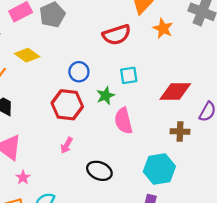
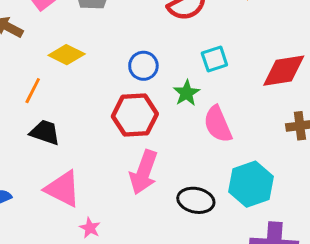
pink arrow: (67, 145) -> (144, 172), size x1.8
cyan hexagon: (159, 169) -> (251, 184), moved

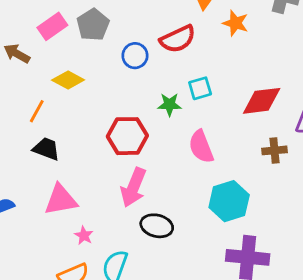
blue circle: (143, 66) -> (135, 56), moved
green star: (187, 93) -> (170, 104), moved, turned 30
pink triangle: (63, 189) -> (61, 200), turned -39
black ellipse: (196, 200) -> (157, 226), moved

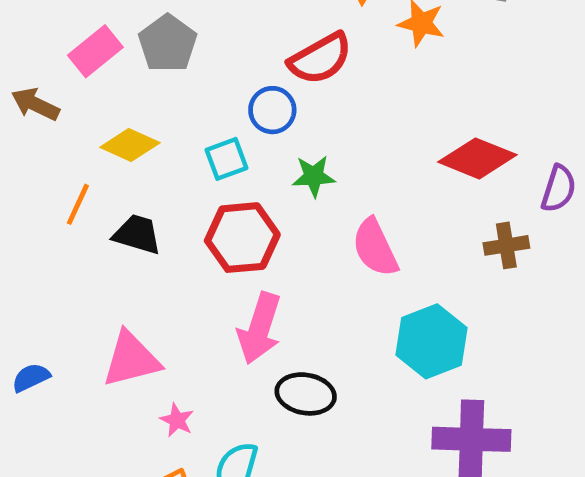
blue circle: (135, 56) -> (272, 110), moved
cyan square: (200, 88) -> (226, 159), moved
red diamond: (262, 101) -> (477, 158), turned 33
black trapezoid: (46, 149) -> (137, 234), moved

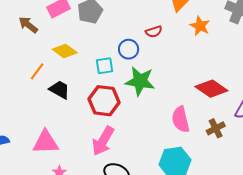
red semicircle: (320, 59) -> (154, 32), size x0.6
green star: (314, 176) -> (140, 81), size x1.6
brown cross: (506, 245) -> (216, 128), turned -30
pink semicircle: (375, 248) -> (181, 119), moved

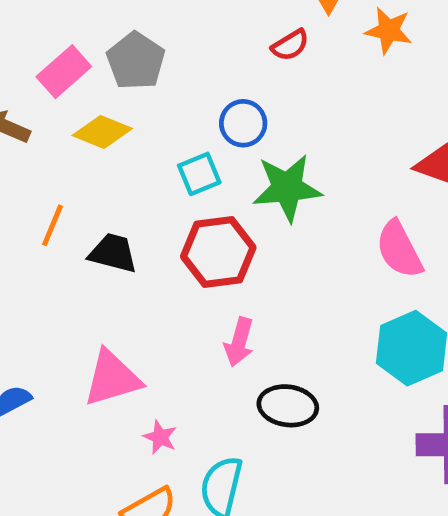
red semicircle: (154, 32) -> (290, 45), moved
yellow diamond: (65, 51) -> (102, 132), moved
pink arrow: (103, 141) -> (239, 342), size x0.7

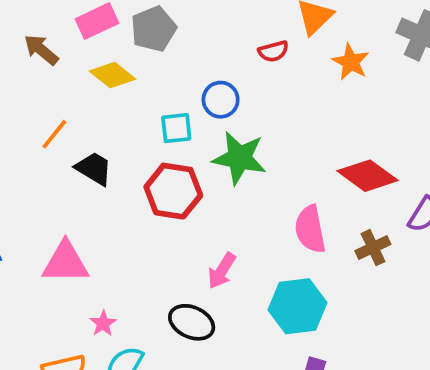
pink arrow: (239, 342) -> (222, 271), moved
pink star: (160, 437) -> (103, 323), moved

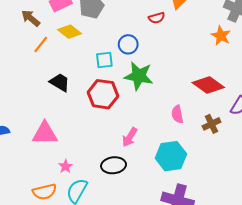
orange star: (351, 62) -> (221, 36), moved
orange line: (54, 134) -> (41, 44), moved
pink semicircle: (310, 229) -> (177, 114), size x0.7
black ellipse: (192, 322) -> (114, 165), turned -30

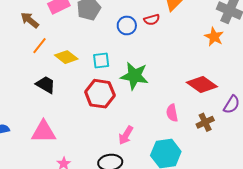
yellow diamond: (69, 32) -> (66, 57), moved
blue circle: (128, 44) -> (127, 25), moved
black trapezoid: (60, 82) -> (46, 85), moved

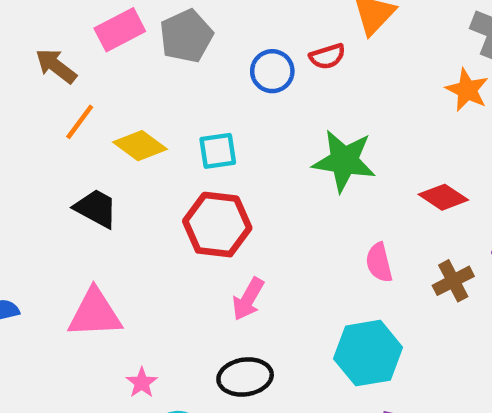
green star: (134, 76) -> (344, 161), moved
red diamond: (202, 85) -> (443, 197), size x0.7
pink arrow: (126, 135) -> (248, 299), moved

